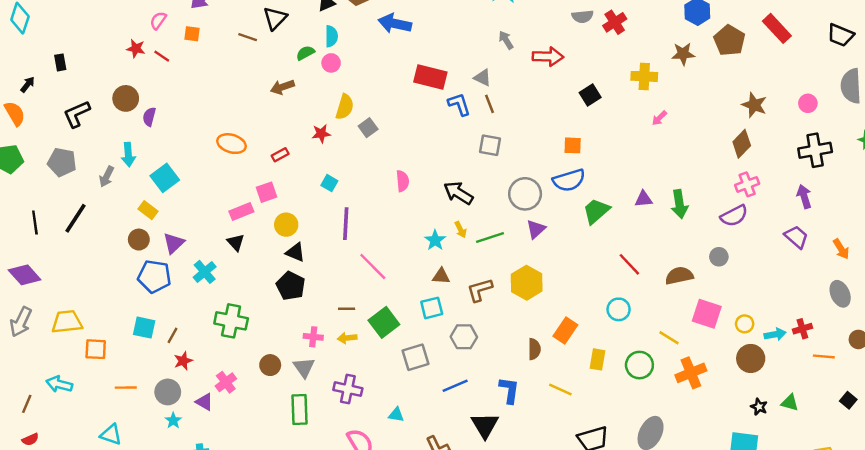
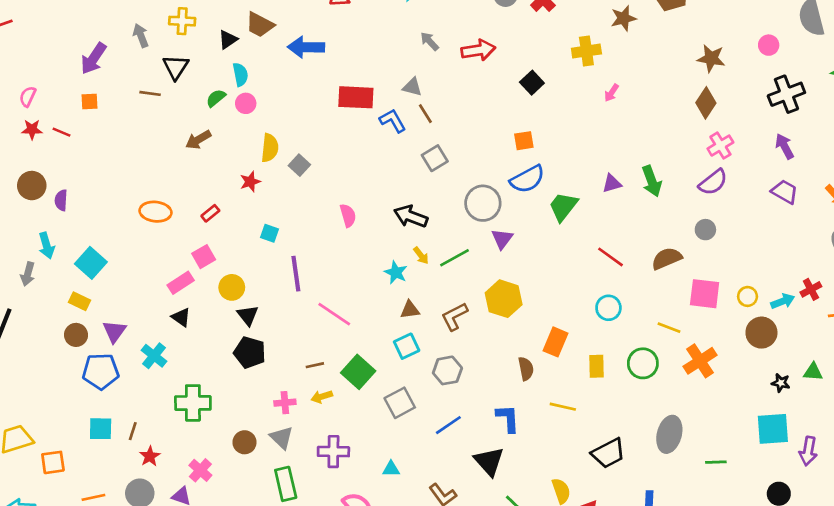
pink semicircle: (158, 20) -> (28, 97), moved
gray square: (490, 145) -> (435, 158), turned -30
black triangle: (295, 252) -> (248, 315), turned 40

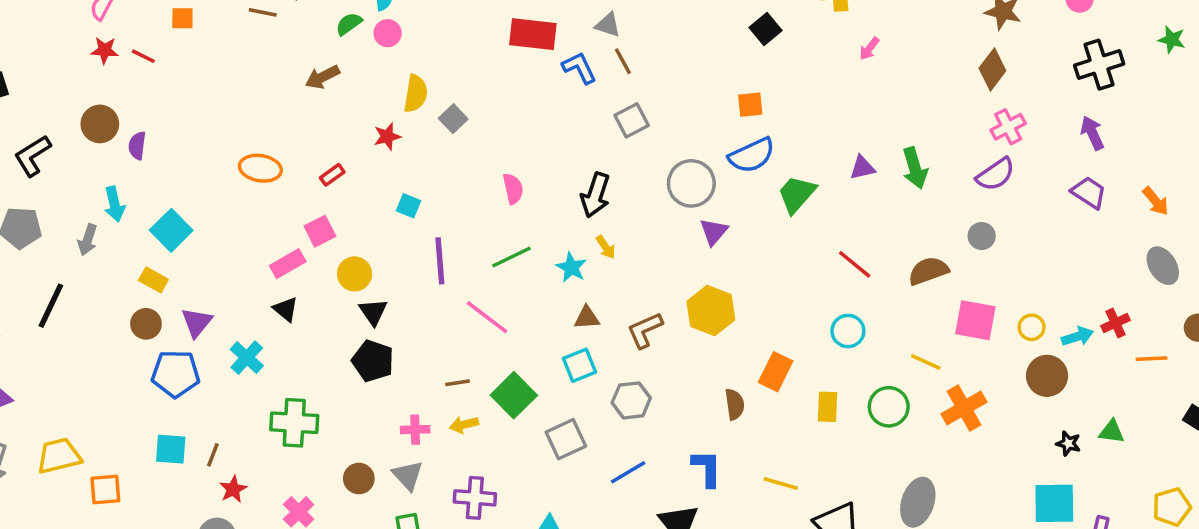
black arrow: (411, 216) -> (595, 195), turned -96
green line: (455, 258) -> (511, 257), moved
yellow line: (563, 407) -> (781, 483), moved

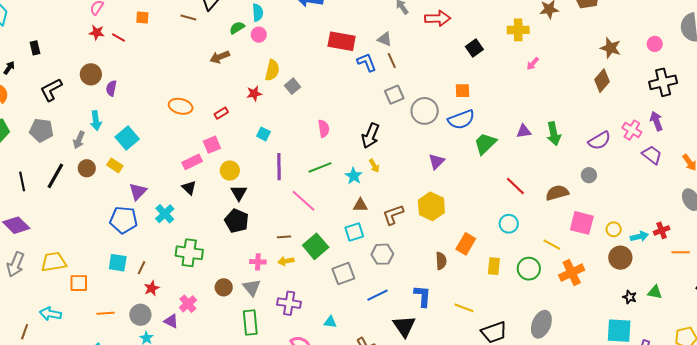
pink cross: (1008, 127) -> (632, 130), moved, turned -36
gray circle: (691, 183) -> (425, 111), moved
brown circle: (146, 324) -> (87, 168), moved

